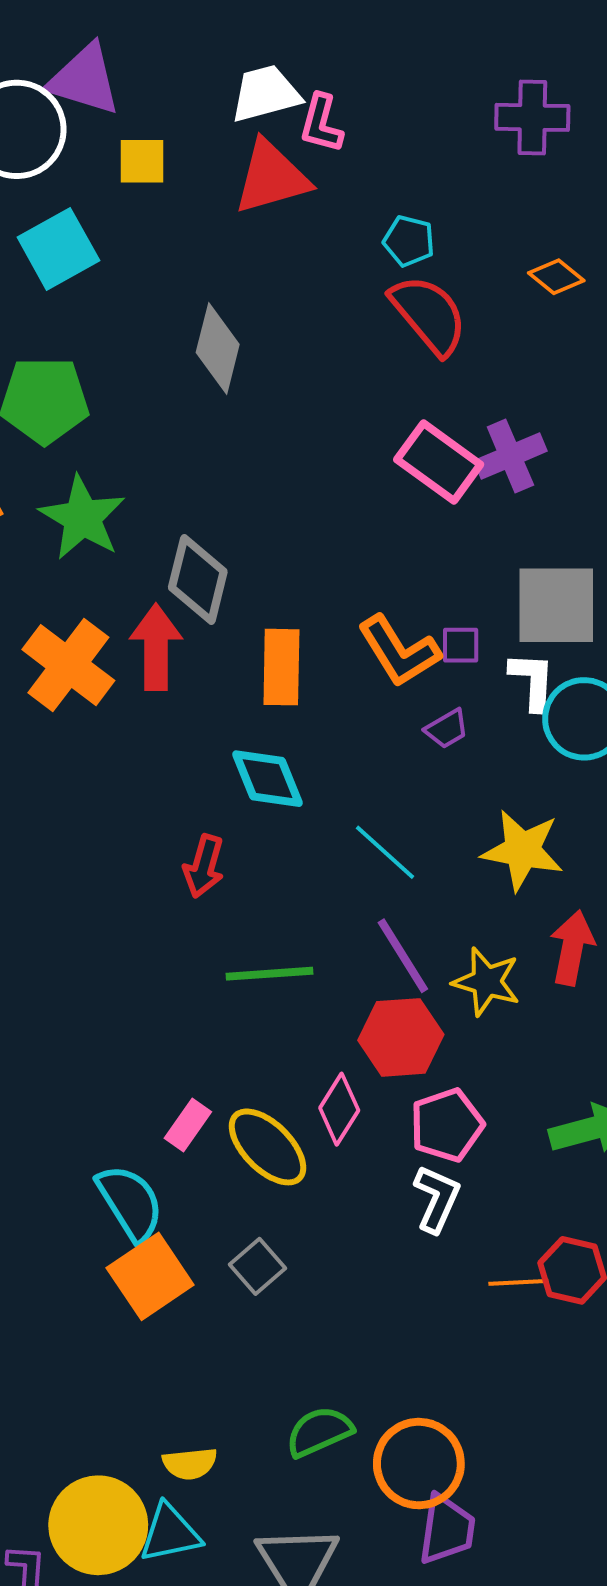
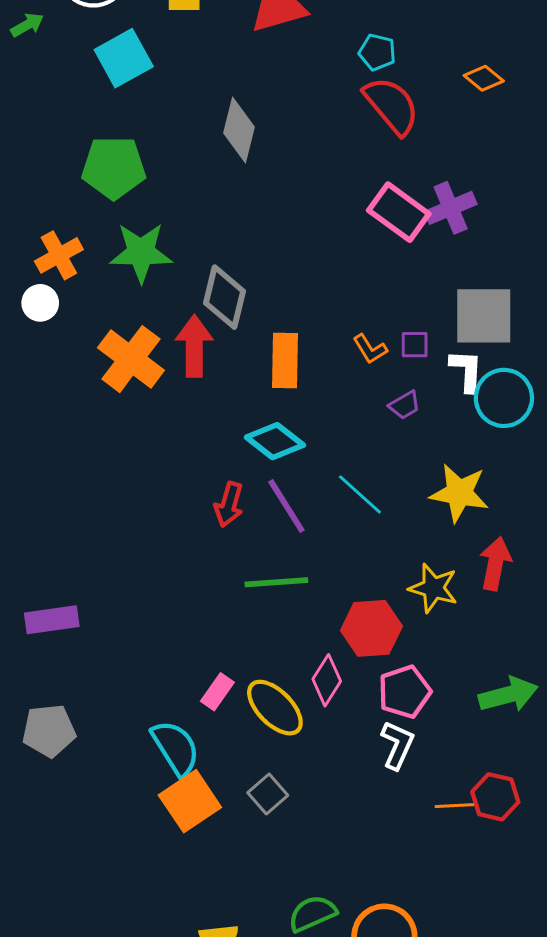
green star: (82, 518) -> (141, 252), turned -30
orange L-shape: (399, 651) -> (370, 349), size x0.6
cyan diamond: (267, 779) -> (275, 441), turned -30
purple line: (403, 956) -> (286, 506), moved

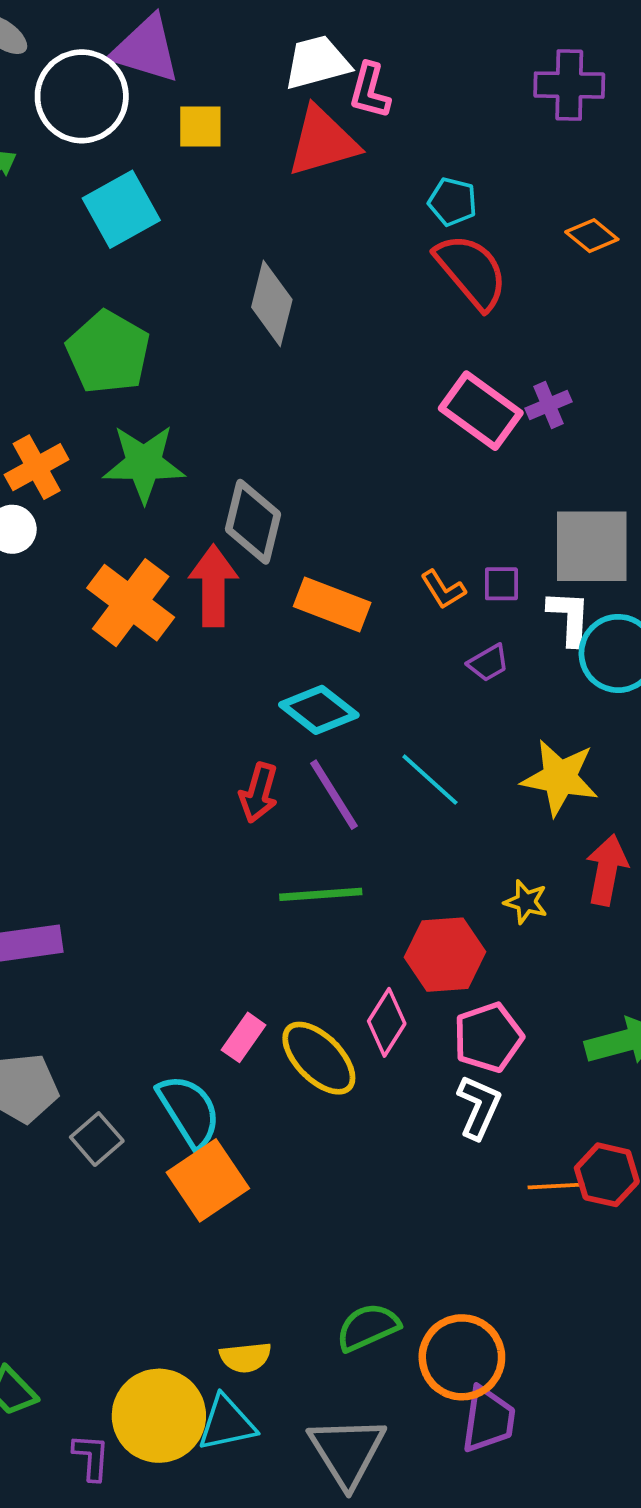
green pentagon: (114, 167) -> (108, 352), turned 30
purple cross: (451, 208) -> (548, 405), size x0.7
orange rectangle: (285, 360) -> (332, 605), turned -70
yellow star: (433, 588) -> (526, 902), size x0.7
gray square: (268, 794) -> (97, 1139), moved

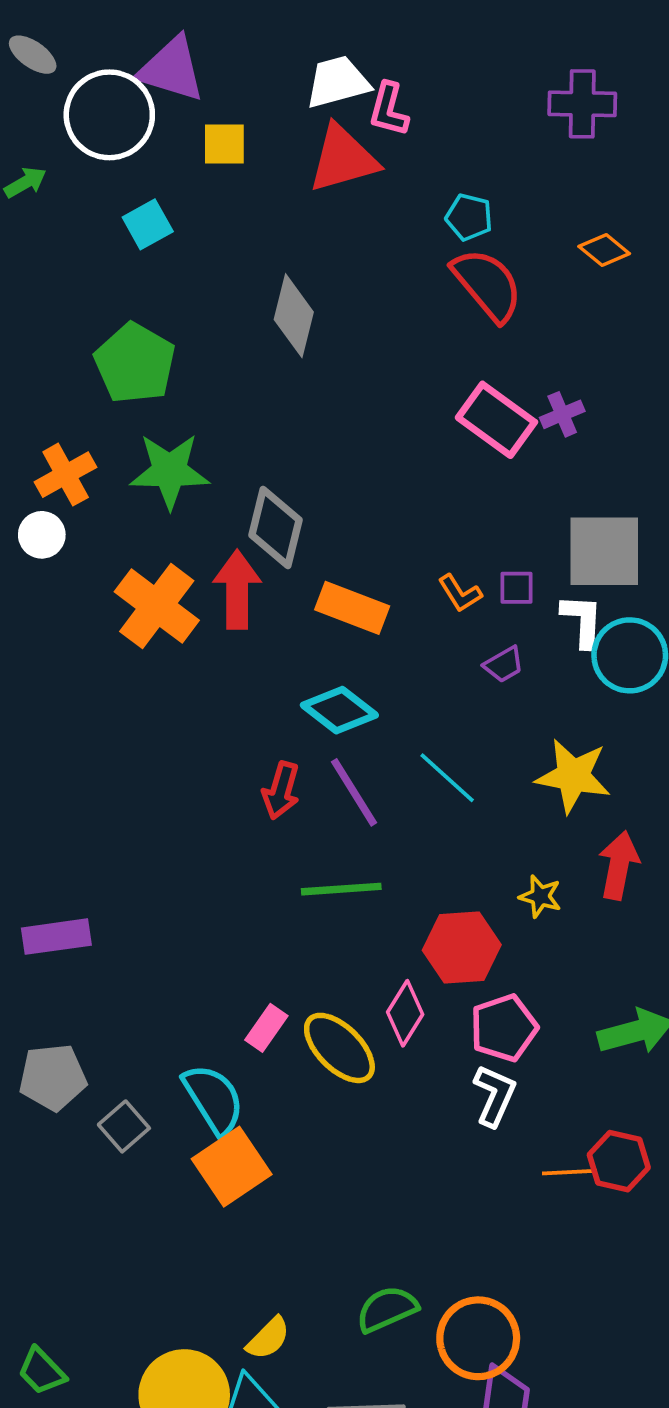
cyan square: (121, 209) -> (148, 224), size x0.7
yellow semicircle: (245, 1357) -> (268, 1338), turned -39

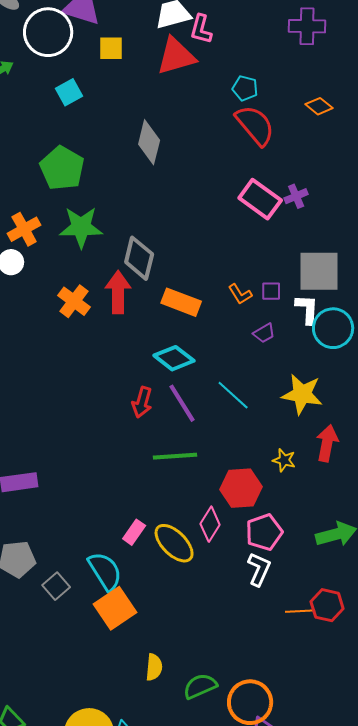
orange cross: (157, 606) -> (74, 301), size x0.7
yellow semicircle: (268, 1338) -> (154, 667), moved, turned -40

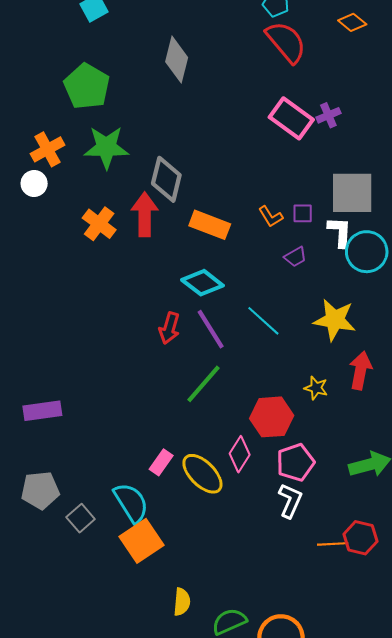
green line: (175, 456) -> (203, 384), turned -45

